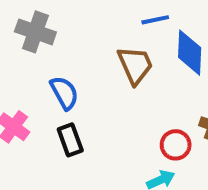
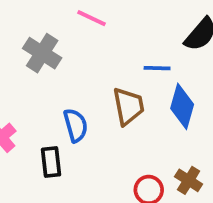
blue semicircle: (64, 93) -> (76, 125), moved

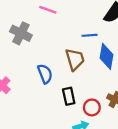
black rectangle: (51, 162) -> (69, 96), moved

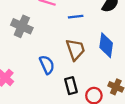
blue line: (89, 35) -> (76, 17), moved

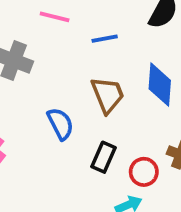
black rectangle: (71, 86) -> (104, 157), turned 42

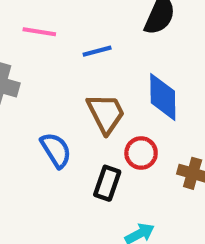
red circle: (144, 172) -> (141, 153), moved

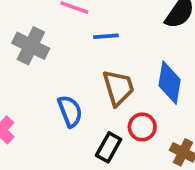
blue line: (97, 51) -> (106, 36), moved

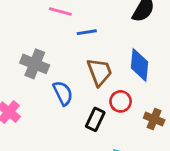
gray cross: (31, 46) -> (35, 64), moved

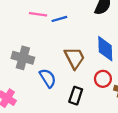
blue line: (87, 32) -> (59, 19), moved
red circle: (121, 101) -> (103, 79), moved

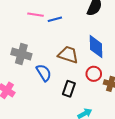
brown trapezoid: (74, 58) -> (68, 55), turned -45

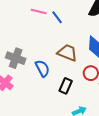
blue line: (55, 19) -> (57, 17), turned 64
gray cross: (21, 54) -> (16, 58), moved

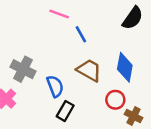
blue line: (57, 17) -> (81, 34), moved
black rectangle: (66, 86) -> (65, 111), moved

